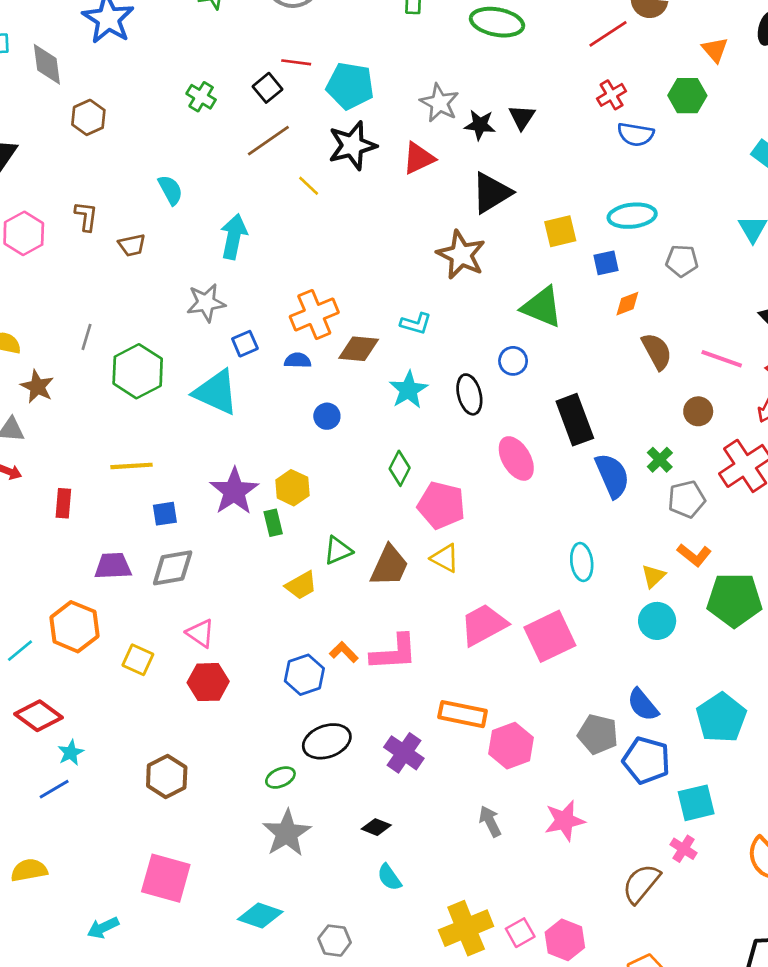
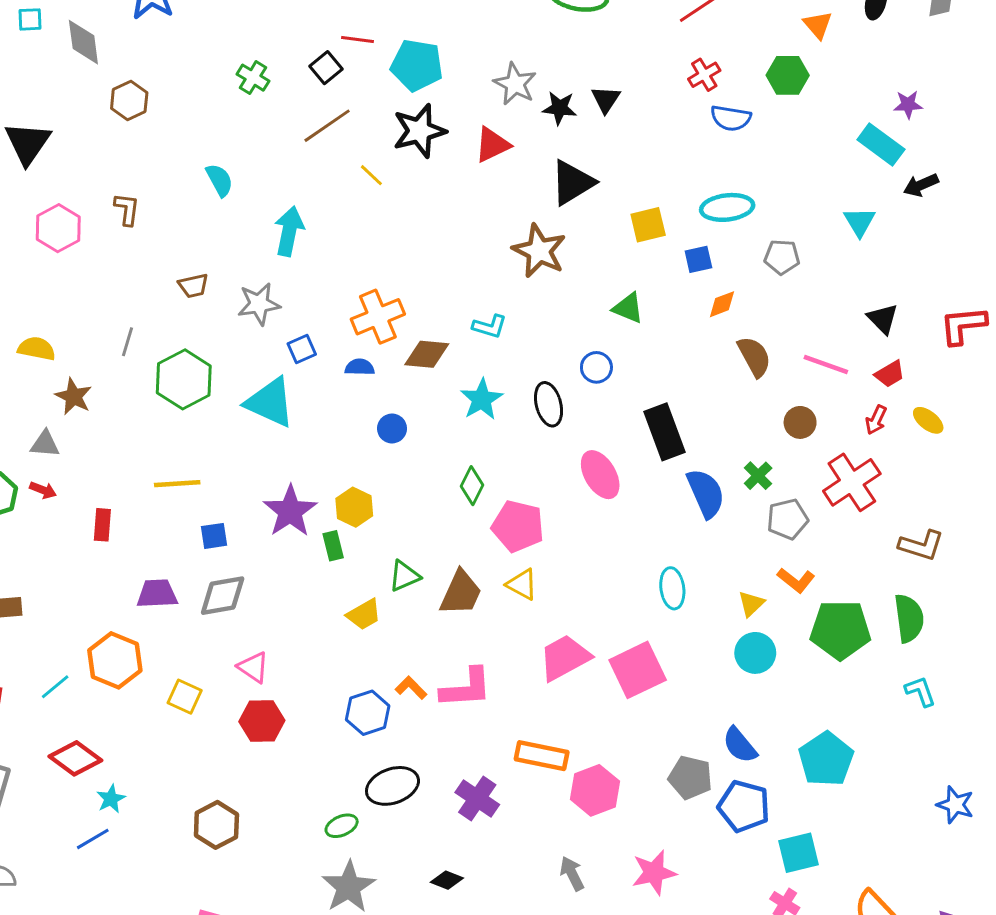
brown trapezoid: (132, 245) -> (193, 286), moved
green triangle: (542, 307) -> (628, 308), size x0.7

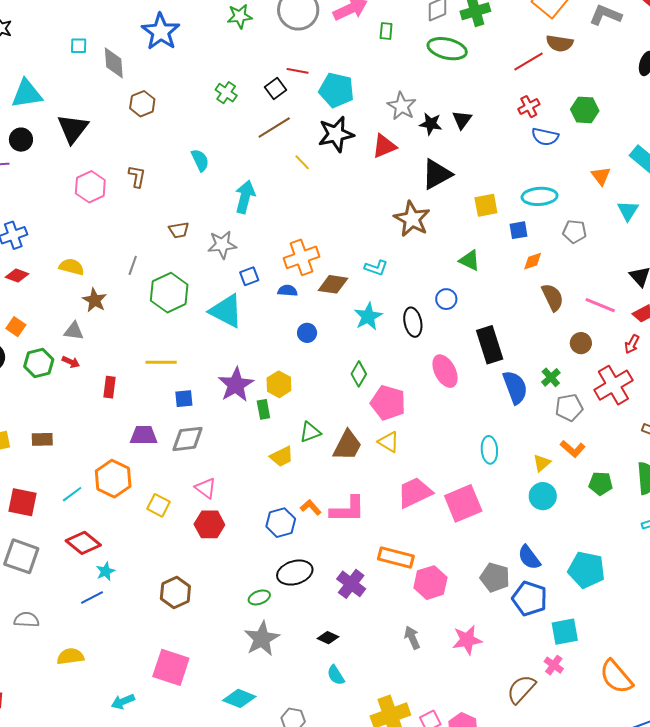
orange triangle: (818, 25) -> (601, 176), moved
green pentagon: (840, 630) -> (601, 484), size x0.6
cyan pentagon: (826, 759) -> (586, 570), turned -30

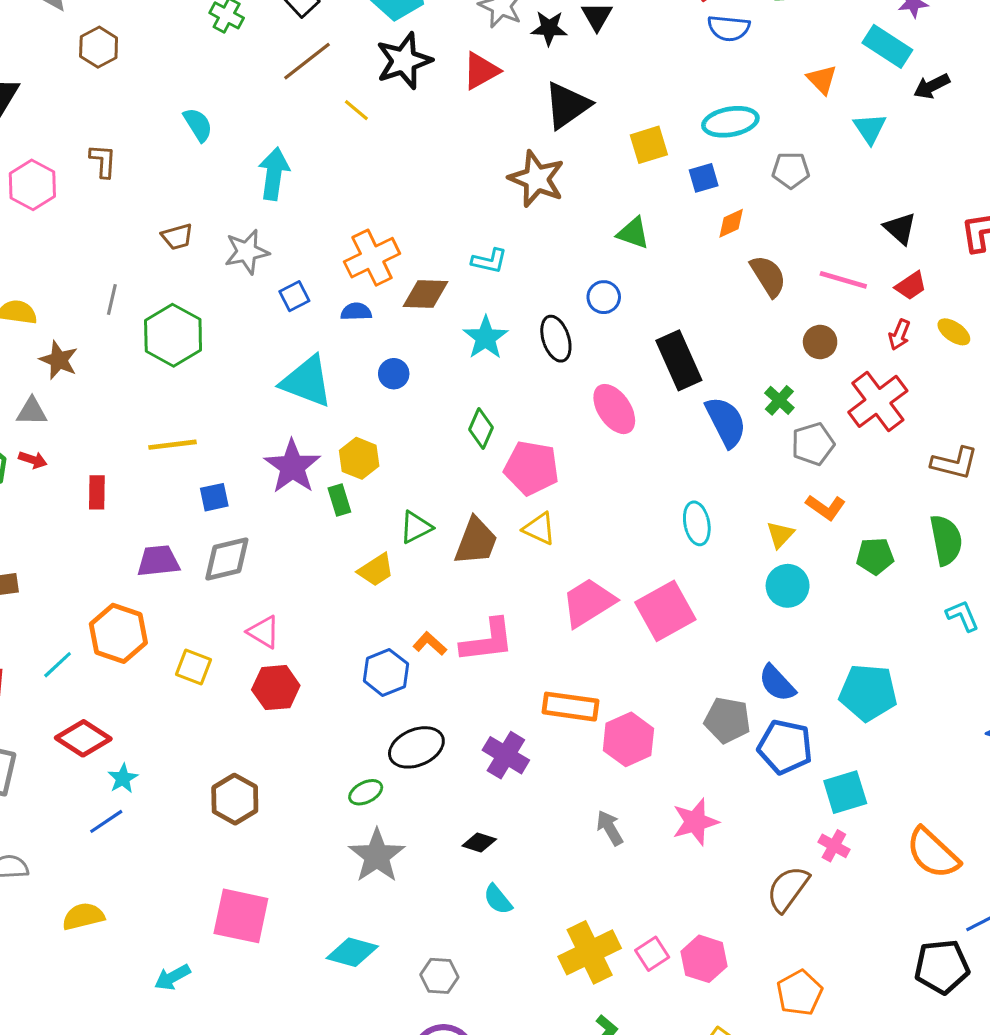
cyan triangle: (226, 311) -> (307, 381), moved

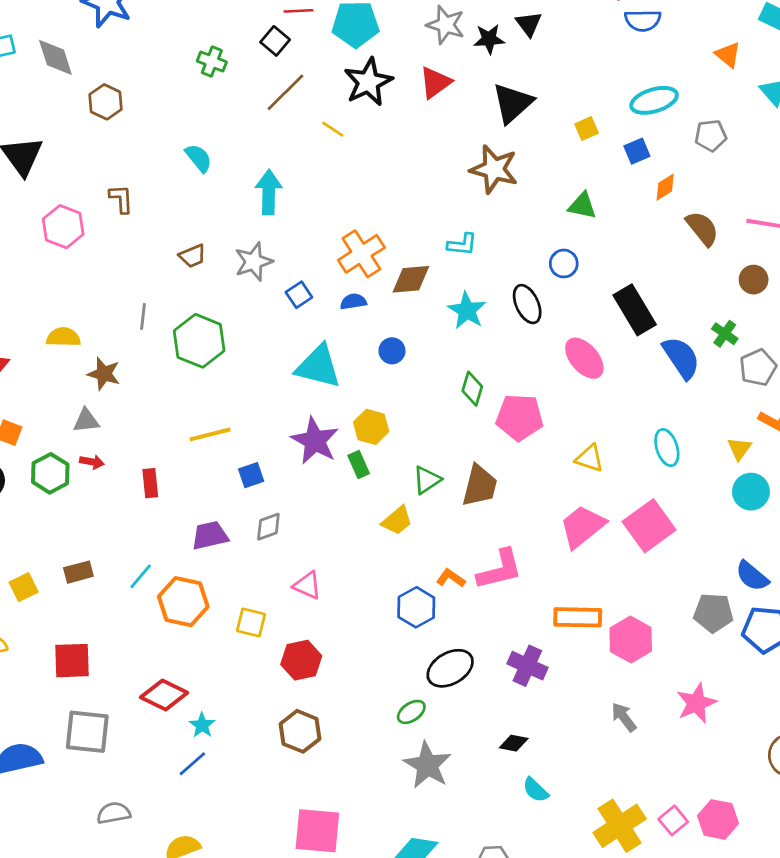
yellow square: (649, 145) -> (587, 128), size x0.7
yellow triangle: (539, 529) -> (590, 458), moved
gray diamond: (227, 559) -> (268, 527), size x0.7
cyan line: (58, 665) -> (141, 576), moved
red hexagon: (276, 688) -> (301, 660), moved

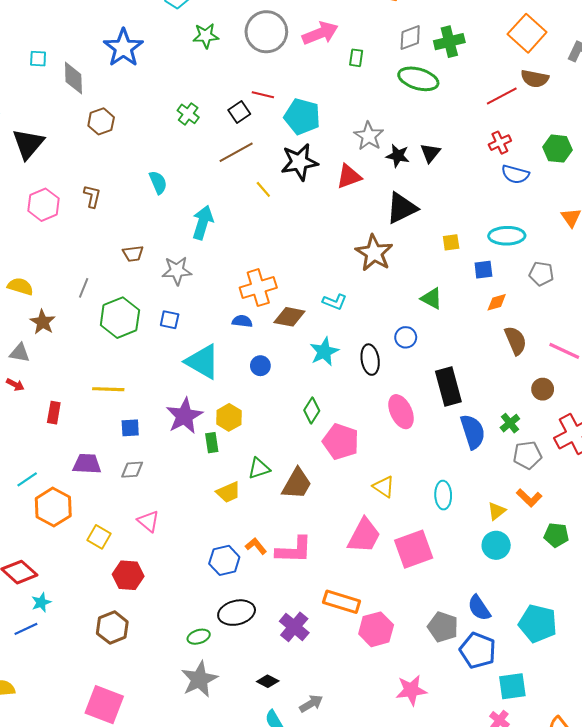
blue square: (299, 295) -> (170, 320), moved, turned 30
pink trapezoid: (582, 526) -> (364, 536), turned 141
gray arrow: (624, 717) -> (311, 704), moved, turned 80

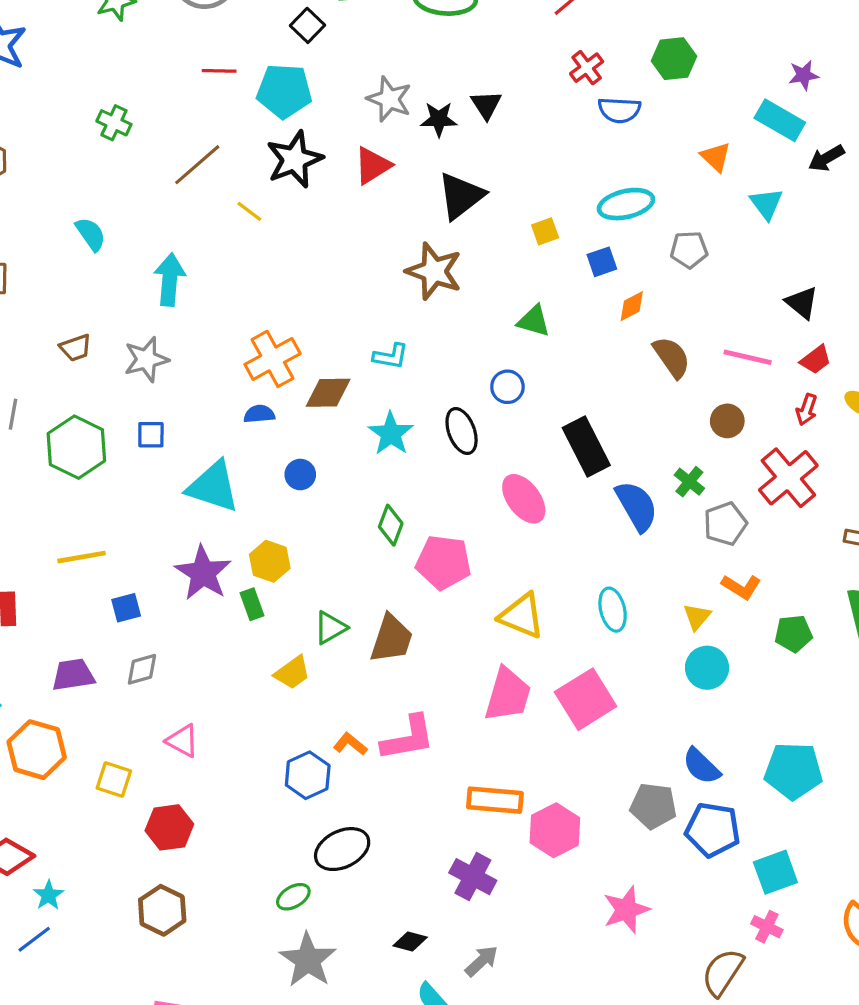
black square: (239, 112) -> (308, 25), moved
yellow triangle: (384, 487) -> (522, 616), size x1.4
purple cross: (294, 627) -> (473, 877), moved

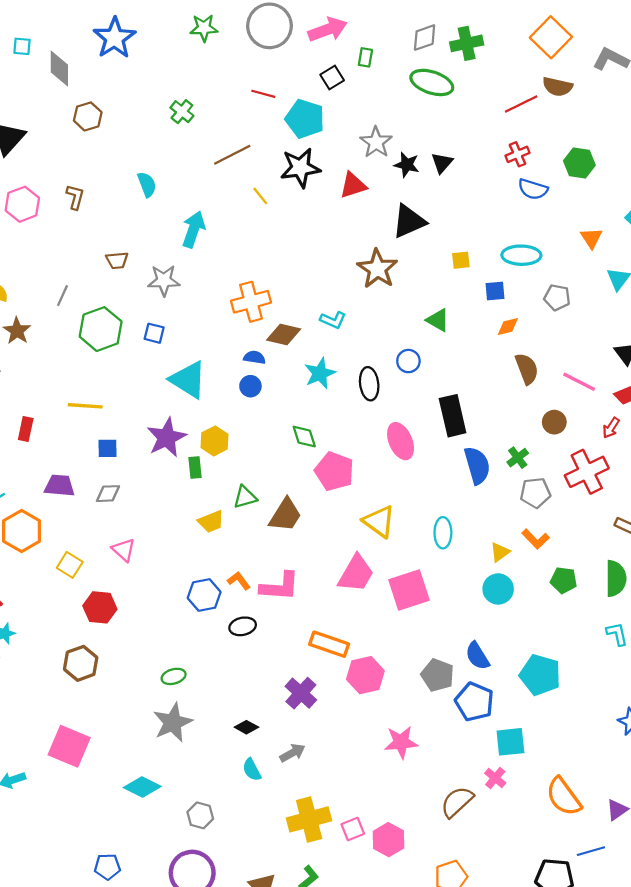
blue semicircle: (259, 414) -> (254, 357), moved
green diamond: (391, 525) -> (304, 437), turned -52
black ellipse: (342, 849) -> (243, 626), moved, size x0.7

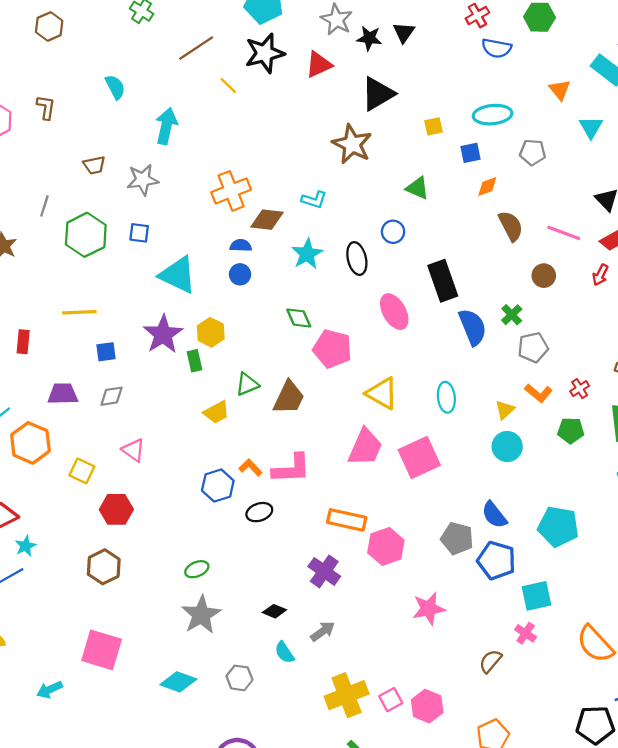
red cross: (587, 472) -> (580, 389), moved, size x0.5
brown semicircle: (457, 802) -> (490, 661), size x0.7
gray hexagon: (200, 815) -> (239, 678), moved

